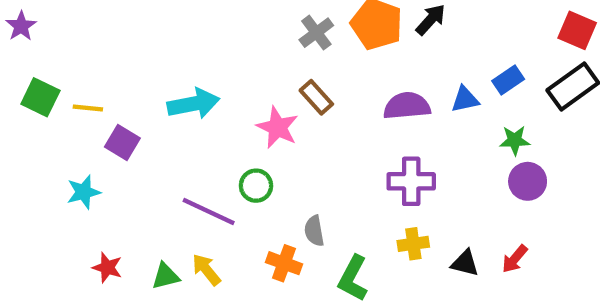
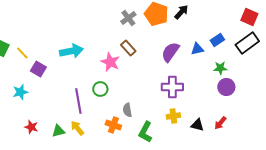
purple semicircle: (407, 106) -> (170, 52), turned -50
yellow line: (88, 108) -> (22, 53), turned 40
purple line: (209, 211) -> (78, 101), turned 55

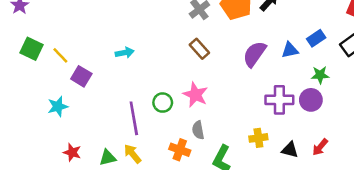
cyan arrow: (71, 51) -> (125, 53), size x0.6
pink star: (110, 62) -> (195, 95), moved
purple cross: (172, 87) -> (279, 100), moved
purple circle: (226, 87) -> (311, 100), moved

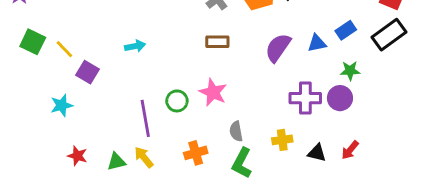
brown rectangle: (199, 49) -> (217, 42), turned -48
gray semicircle: (198, 130) -> (236, 131), moved
orange cross: (180, 150) -> (196, 153), turned -36

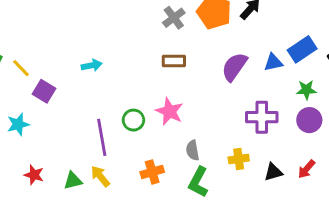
blue rectangle: (346, 30) -> (302, 49), size x1.4
purple circle: (340, 98) -> (309, 120), moved
black triangle: (317, 153) -> (273, 172), turned -30

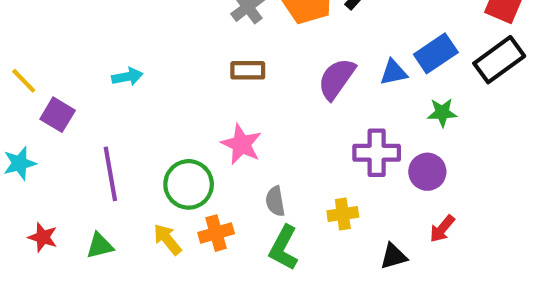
green circle: (133, 120) -> (189, 184), moved, size x1.5
purple circle: (309, 120) -> (427, 172), moved
purple line: (102, 137) -> (110, 174), moved
black triangle: (273, 172) -> (394, 256), moved
yellow arrow: (100, 176) -> (167, 239), moved

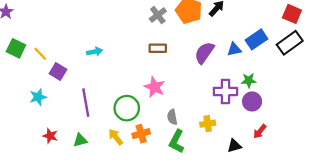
green star: (442, 113) -> (249, 80), moved

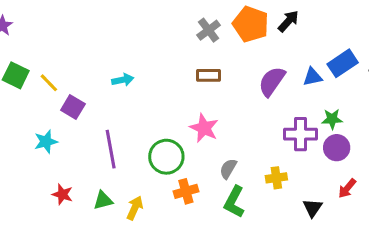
gray semicircle: (172, 117) -> (228, 169), turned 40
yellow arrow: (116, 137) -> (135, 208), moved, turned 63
black triangle: (234, 146) -> (313, 208), turned -40

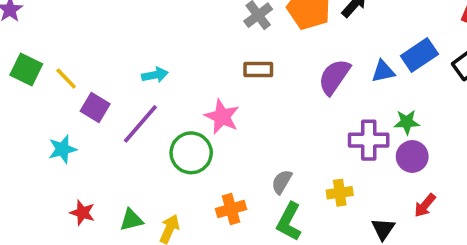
pink star: (204, 128) -> (222, 117), moved
purple line: (111, 149) -> (140, 124), moved, turned 51
green circle: (166, 157) -> (191, 153), moved

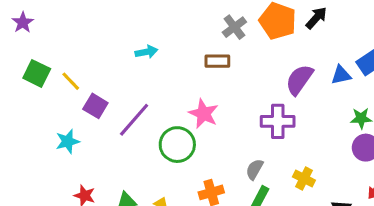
brown rectangle: (258, 69) -> (217, 61), moved
cyan arrow: (155, 75) -> (146, 52), moved
purple cross: (369, 140) -> (278, 121), moved
yellow cross: (340, 193) -> (304, 179), turned 35

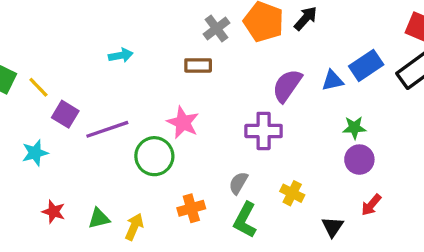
purple line: (134, 120) -> (107, 129), turned 30

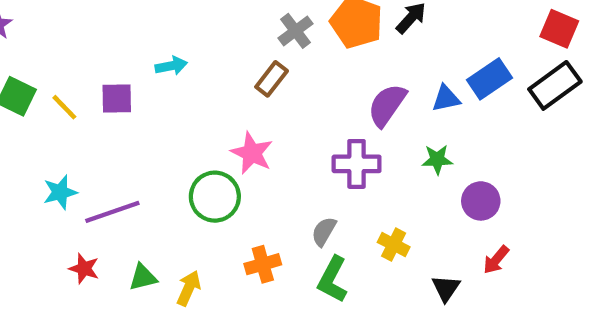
brown rectangle: (198, 65) -> (272, 79), turned -52
purple square: (65, 114) -> (117, 99), moved, turned -32
green star: (354, 128) -> (437, 160), moved
purple line: (107, 129) -> (112, 212), moved

